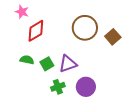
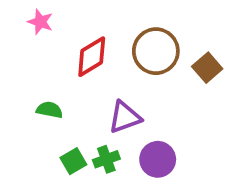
red diamond: (36, 31) -> (92, 57), moved
green square: (47, 64) -> (73, 161), moved

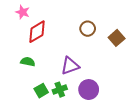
brown circle: (156, 51) -> (88, 29), size x0.6
red diamond: (92, 57) -> (37, 32), moved

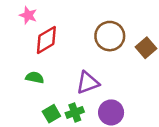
brown circle: (88, 29) -> (110, 36), size x1.5

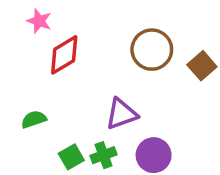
green semicircle: (35, 77) -> (34, 119), moved, turned -30

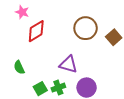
purple triangle: (121, 114) -> (68, 64), turned 36
green semicircle: (34, 119) -> (19, 67), turned -96

